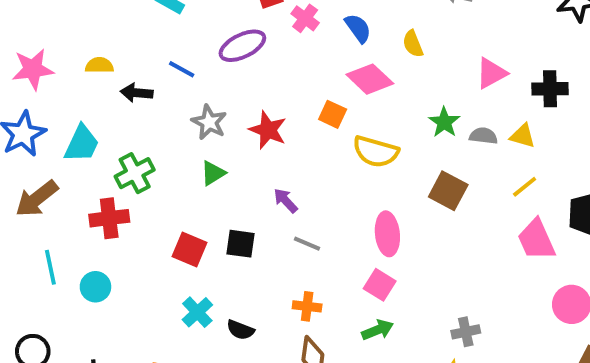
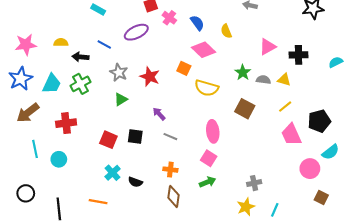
green cross: (135, 173) -> (81, 84), moved

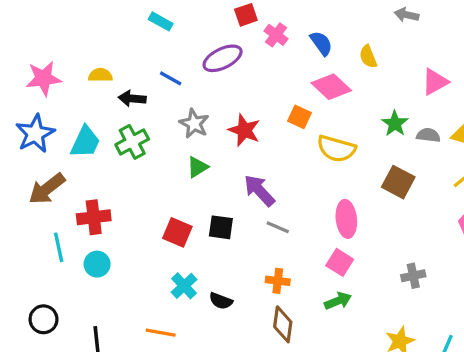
purple arrow: (159, 114) -> (259, 190), size x1.5
red cross: (66, 123) -> (94, 217), moved
gray cross: (254, 183) -> (413, 276), moved

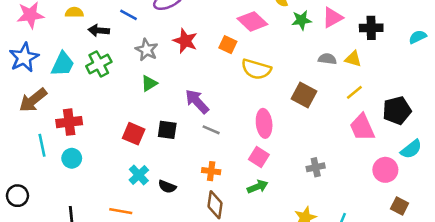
green star: (395, 124) -> (301, 20), moved, turned 30
red star: (244, 130) -> (185, 41), moved
black circle: (44, 319) -> (17, 196), moved

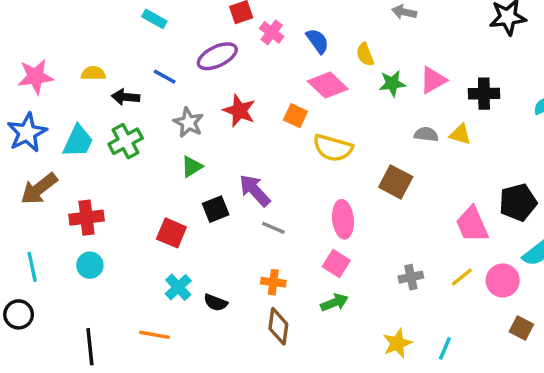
yellow line: (354, 92) -> (462, 277), moved
black square: (167, 130) -> (216, 209), moved, turned -30
cyan line: (42, 145) -> (32, 267), moved

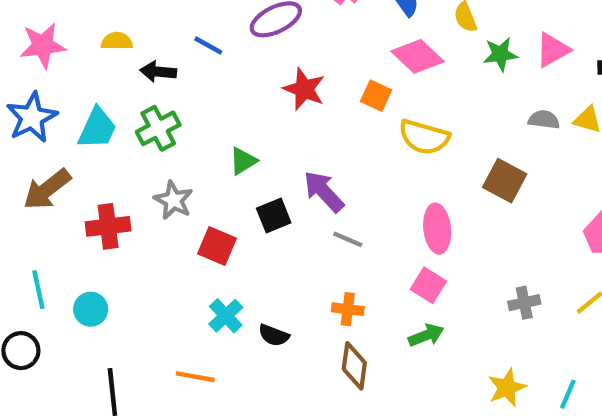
gray star: (188, 122) -> (173, 200), moved
cyan circle: (90, 265) -> (91, 309), moved

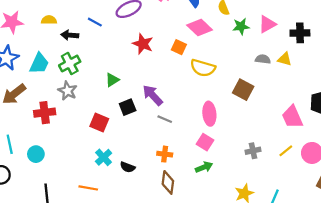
gray star: (173, 200) -> (68, 91), moved

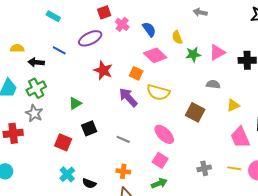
yellow triangle: (285, 59) -> (233, 105), moved, turned -40
purple arrow: (153, 95) -> (128, 97), moved
pink ellipse: (209, 114) -> (164, 134), turned -40
yellow line: (286, 151) -> (234, 168), turned 48

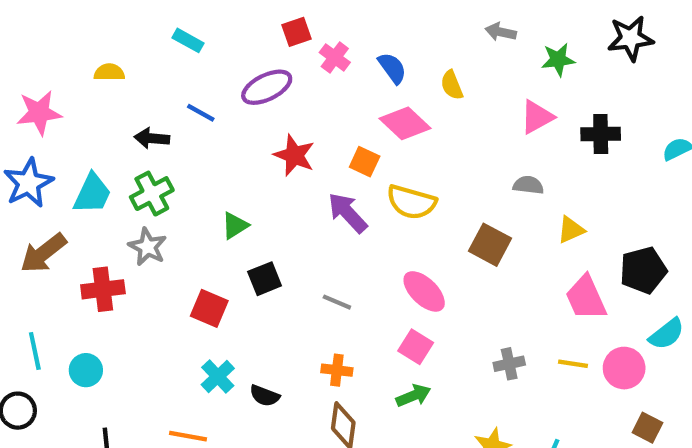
yellow semicircle: (17, 48) -> (109, 72), moved
green star: (193, 54) -> (558, 60), moved

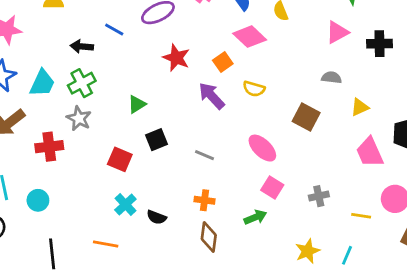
orange square: (365, 162) -> (223, 62), turned 30
yellow semicircle: (411, 202) -> (254, 89), size x0.7
pink square: (416, 347) -> (272, 188), moved
yellow line: (573, 364) -> (361, 216), moved

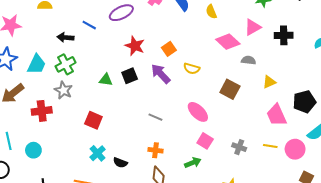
pink diamond: (250, 37) -> (228, 42), moved
green triangle: (137, 104) -> (106, 80), turned 40
black square: (157, 140) -> (130, 76), moved
gray cross: (319, 196) -> (239, 147), turned 32
yellow line: (361, 216) -> (270, 146), moved

